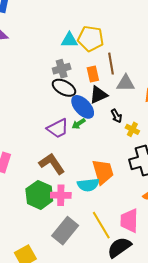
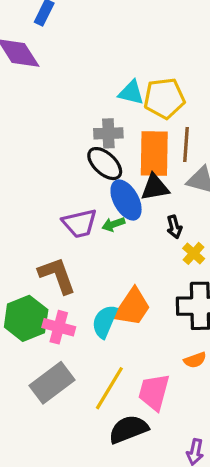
yellow pentagon: (91, 39) -> (164, 98), turned -30
orange rectangle: (93, 74) -> (154, 154), size x1.8
orange trapezoid: (103, 172) -> (132, 307), turned 36
cyan semicircle: (88, 185) -> (105, 322), turned 105
yellow line: (101, 225) -> (109, 388), turned 48

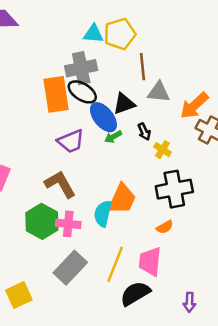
gray cross: (108, 133) -> (81, 68), size x1.4
orange rectangle: (154, 154) -> (56, 94), moved
green arrow: (113, 224) -> (113, 137), moved
orange semicircle: (195, 360) -> (165, 227), moved

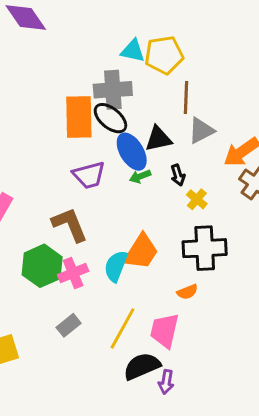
gray triangle: (159, 92) -> (201, 130), turned -40
pink cross: (68, 224) -> (73, 273), turned -35
gray rectangle: (70, 268) -> (69, 325), size x0.6
purple arrow: (189, 302) -> (166, 382), moved

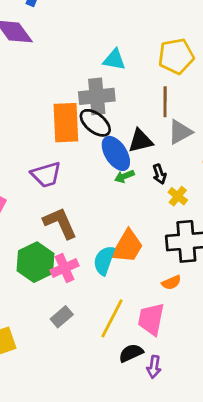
yellow pentagon: (164, 55) -> (176, 56), moved
purple trapezoid: (89, 175) -> (46, 175), moved
black semicircle: (142, 366) -> (131, 353), size x0.7

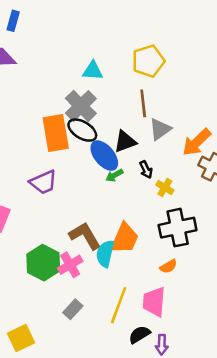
gray cross: (97, 96) -> (81, 106), turned -32
brown L-shape: (60, 223) -> (85, 236), moved

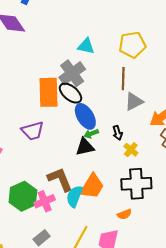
black triangle: (125, 142) -> (85, 147), moved

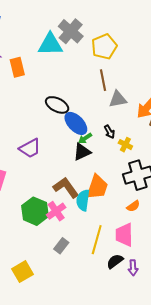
cyan triangle: (86, 46) -> (50, 44), moved, size x1.5
gray cross: (72, 73) -> (71, 31), moved
orange rectangle: (48, 92) -> (17, 67), moved, size x0.7
gray triangle: (134, 102) -> (118, 99), turned 30

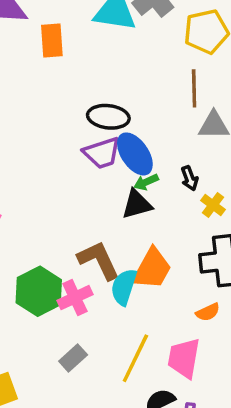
black ellipse: (57, 105) -> (108, 117), turned -30
purple trapezoid: (30, 148) -> (102, 153), moved

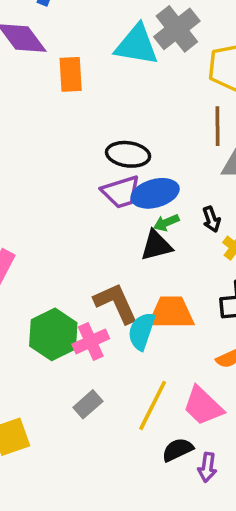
blue ellipse: (135, 154) -> (155, 193), turned -72
orange trapezoid: (152, 269) -> (171, 313), turned -120
pink trapezoid: (184, 358) -> (203, 406), turned -57

